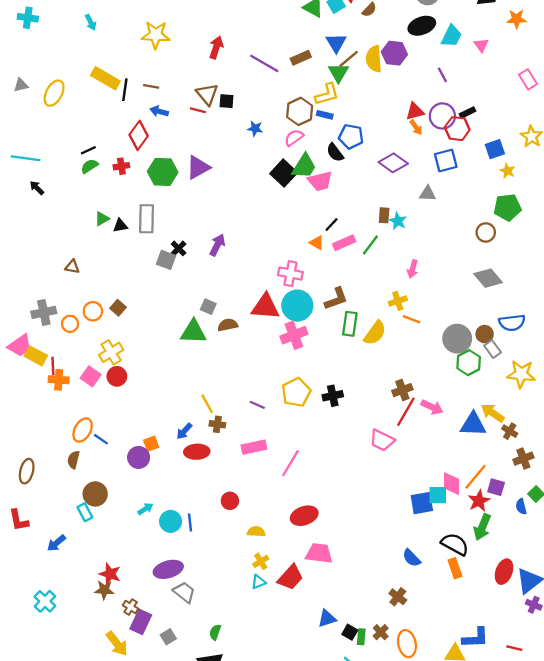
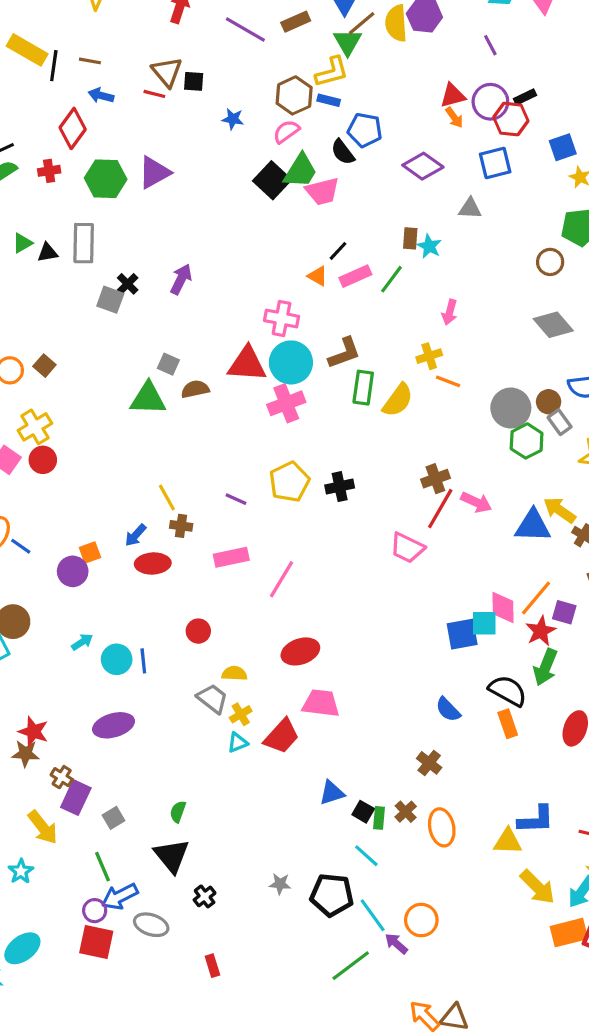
gray trapezoid: (184, 592) -> (212, 699), moved

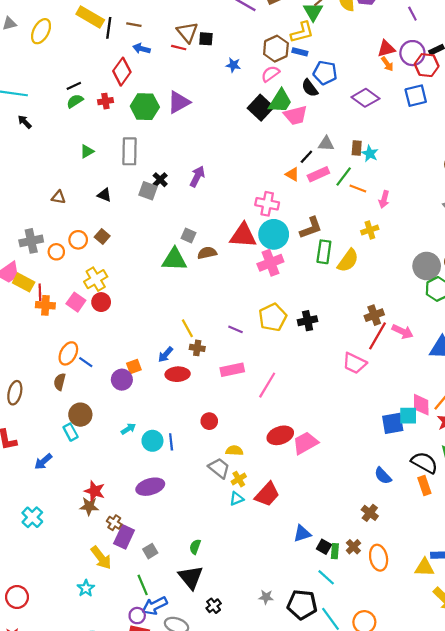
gray triangle: (470, 209) -> (326, 144), moved
black triangle: (48, 253) -> (104, 195), moved, turned 32
orange line: (448, 381) -> (358, 188), moved
pink trapezoid: (321, 703) -> (305, 443), moved, turned -36

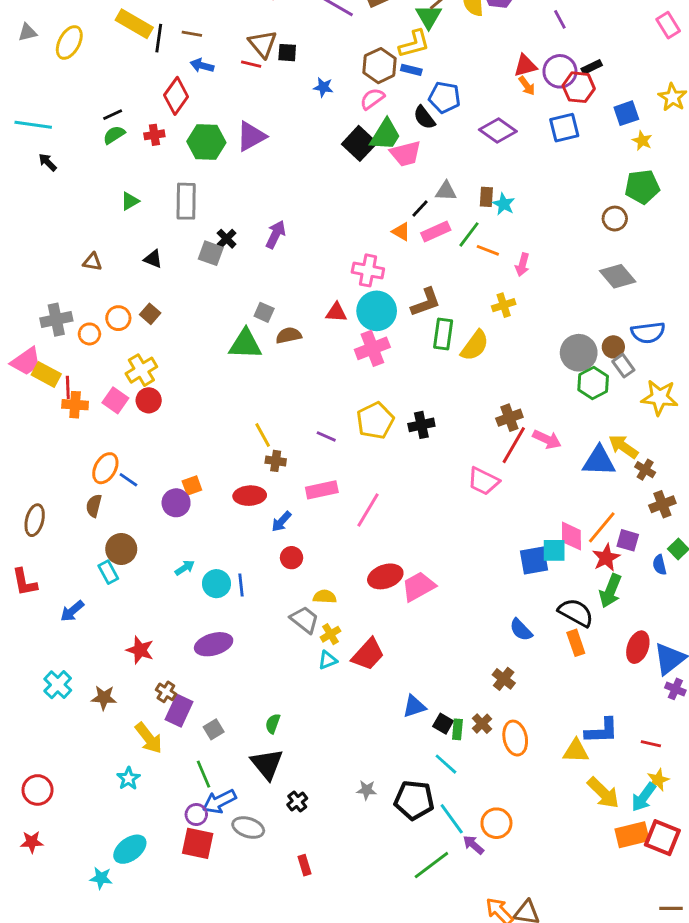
red triangle: (243, 235) -> (336, 312), size x0.6
blue arrow: (166, 354) -> (281, 522), moved
brown star: (89, 506) -> (104, 698), moved

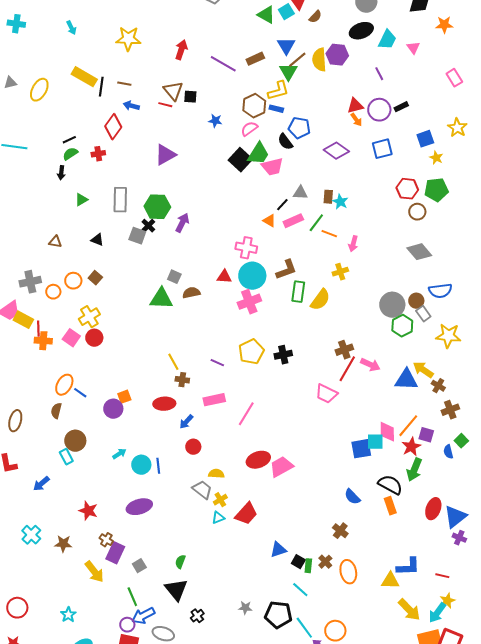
red hexagon: (579, 87) -> (407, 189), moved
green hexagon: (206, 142) -> (157, 207), moved
black arrow: (48, 162) -> (61, 173), moved, turned -128
cyan star: (128, 778) -> (68, 615), moved

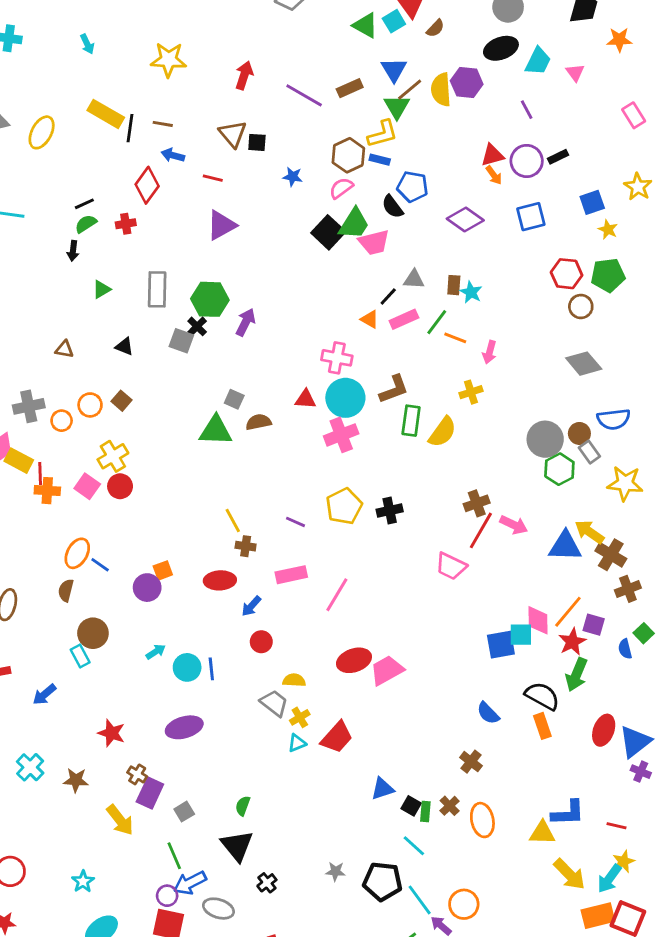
red line: (165, 105) -> (213, 178), moved
brown cross: (438, 386) -> (611, 555), size x1.5

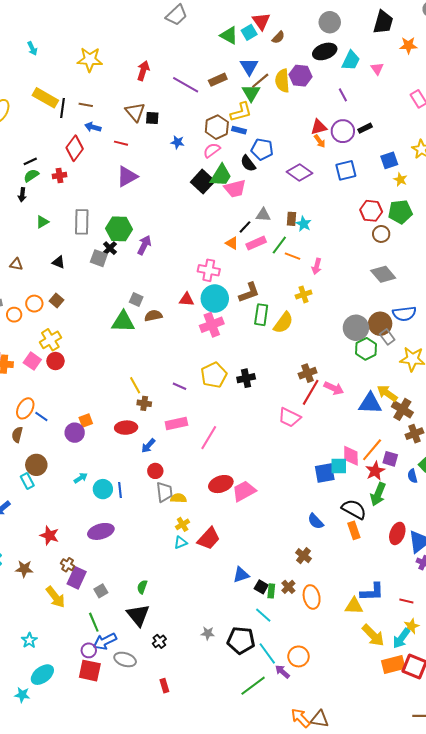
brown circle: (579, 433) -> (380, 324), size x1.5
gray trapezoid: (274, 703) -> (164, 492), moved, turned 45

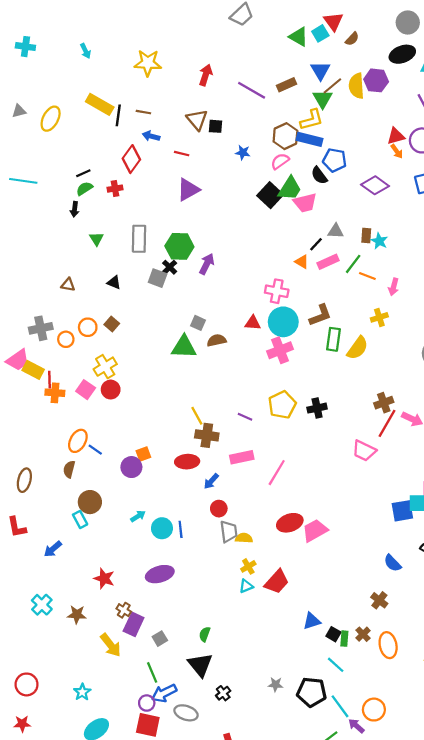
blue rectangle: (239, 130) -> (309, 139), size x1.6
green triangle: (42, 222) -> (96, 239), turned -32
brown cross: (144, 403) -> (207, 435), size x1.5

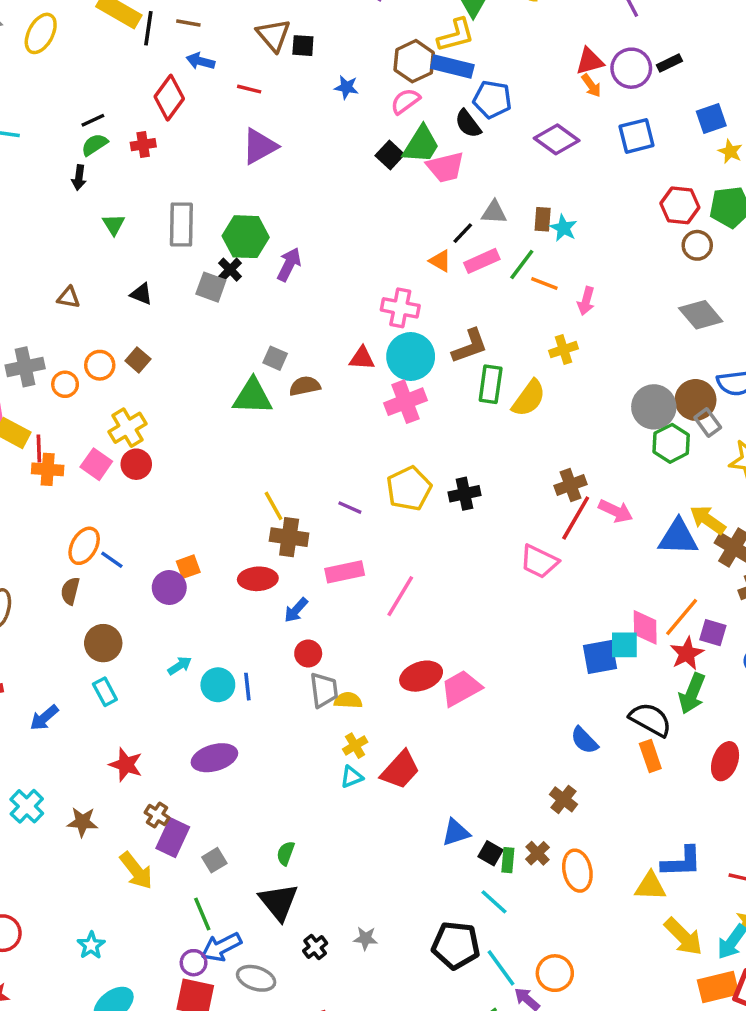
black square: (270, 195) -> (390, 155), size x0.7
cyan rectangle: (80, 520) -> (105, 692), moved
gray star: (276, 684) -> (365, 938), moved

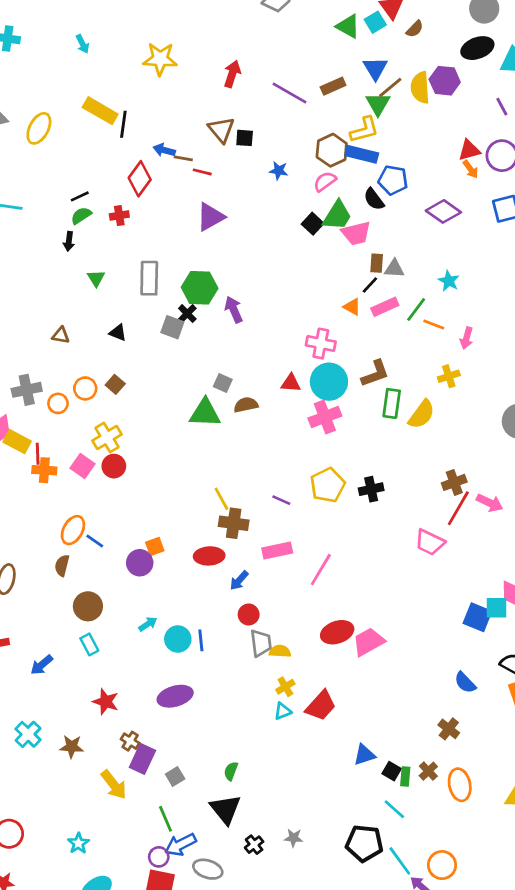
brown line: (188, 23) -> (183, 158), moved
brown rectangle: (543, 219) -> (377, 263), moved
purple arrow: (289, 264) -> (234, 309), turned -50
blue square: (600, 657) -> (477, 617), turned 32

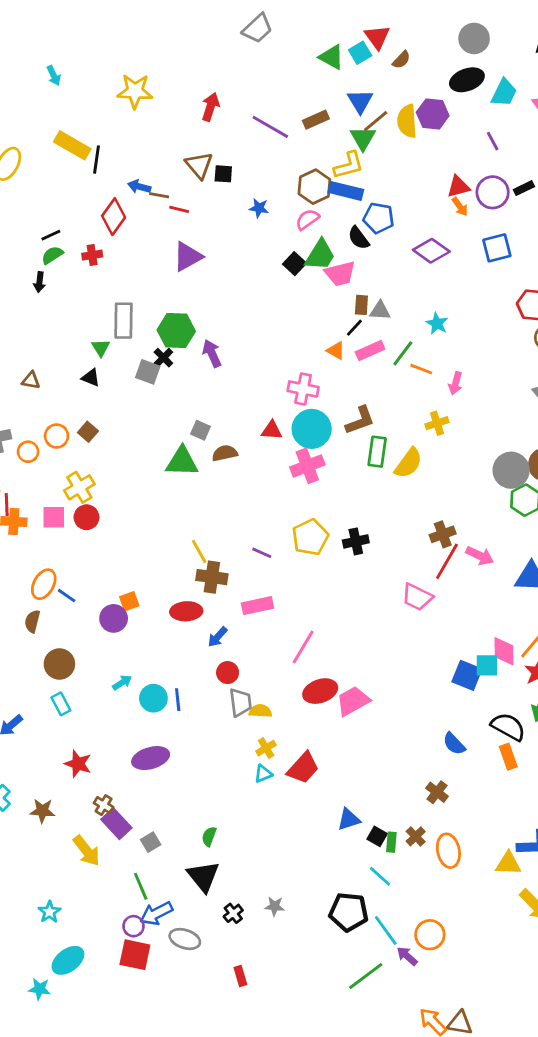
green triangle: (96, 278) -> (101, 348), moved
pink square: (82, 466) -> (54, 517), turned -35
pink line: (321, 570) -> (303, 647), moved
purple rectangle: (142, 759) -> (116, 824), turned -68

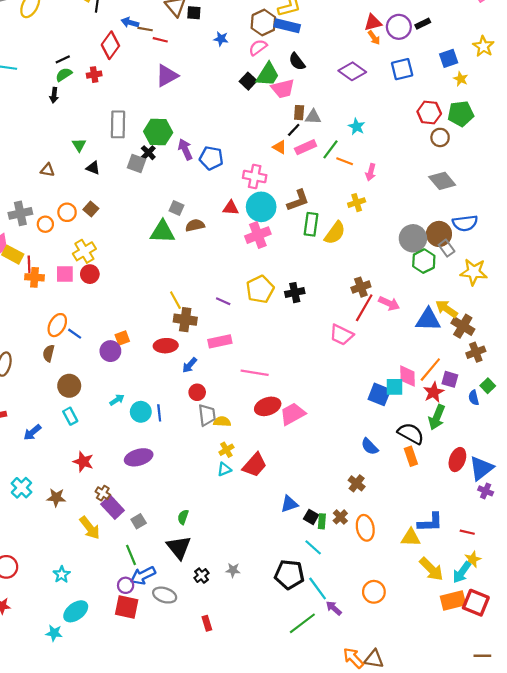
blue pentagon: (379, 218) -> (211, 158), moved
green triangle: (101, 348) -> (79, 145), moved
pink line: (303, 647) -> (255, 373), turned 68
orange circle: (430, 935) -> (374, 592), moved

